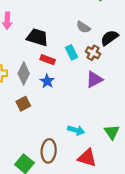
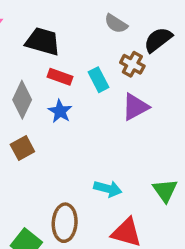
cyan rectangle: (71, 52) -> (98, 80), moved

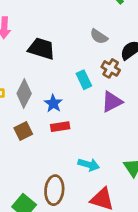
red rectangle: (60, 77) -> (60, 127), moved, turned -30

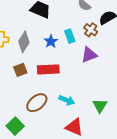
blue star: (53, 103) -> (51, 41), moved
red rectangle: (60, 127) -> (48, 69), size x1.5
brown ellipse: (54, 190) -> (37, 103), moved, turned 40

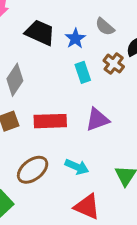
blue star: (51, 41) -> (75, 38), moved
purple triangle: (89, 55) -> (97, 120), moved

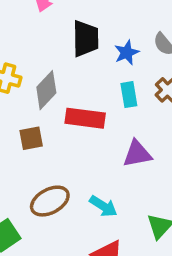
black trapezoid: (40, 33) -> (85, 39), turned 56
red rectangle: (50, 121) -> (85, 118), moved

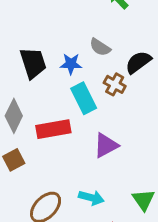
blue star: (127, 53) -> (71, 64), turned -30
cyan rectangle: (129, 95) -> (84, 98), size x1.4

